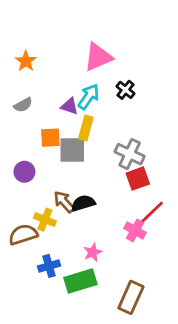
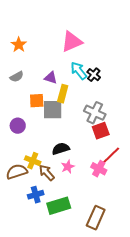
black cross: (125, 90) -> (94, 75), moved
cyan arrow: (89, 97) -> (79, 71), moved, turned -72
brown arrow: (64, 202) -> (47, 173), moved
pink star: (93, 252) -> (68, 167), moved

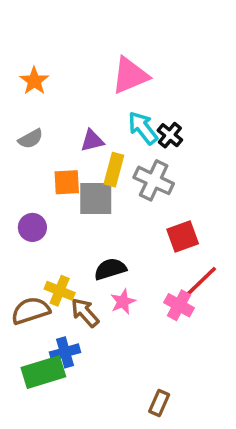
purple triangle: (51, 78) -> (92, 141), turned -32
gray cross: (95, 113) -> (154, 180), moved
green rectangle: (59, 206) -> (43, 372), moved
brown rectangle: (96, 218) -> (159, 403), moved, size x0.6

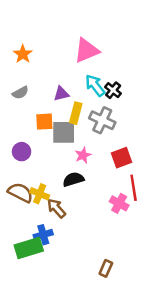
red line: (201, 282) -> (134, 188), turned -55
pink star: (123, 302) -> (83, 155), moved
brown semicircle: (31, 311) -> (20, 193), moved, turned 45

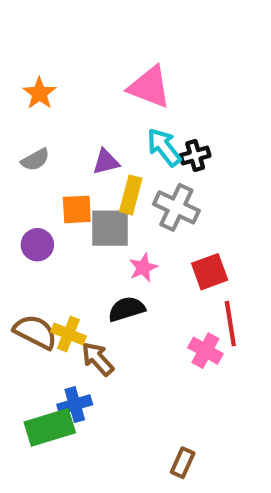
pink triangle: (87, 50) -> (149, 87), turned 44
black cross: (113, 90) -> (195, 155), turned 35
purple circle: (22, 152) -> (37, 245), moved

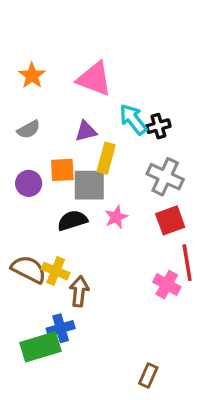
pink triangle: (149, 87) -> (94, 79), moved
gray cross: (176, 207) -> (165, 177), moved
purple circle: (37, 245) -> (29, 183), moved
black semicircle: (127, 309) -> (72, 220), moved
brown arrow: (98, 359) -> (79, 291), turned 48

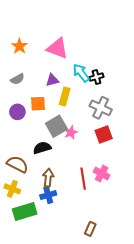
gray square: (89, 185) -> (56, 126), moved, turned -30
black semicircle: (72, 220) -> (42, 148), moved
red line: (187, 263) -> (83, 179), moved
yellow cross: (56, 271) -> (12, 189), moved
blue cross: (61, 328) -> (48, 195), moved

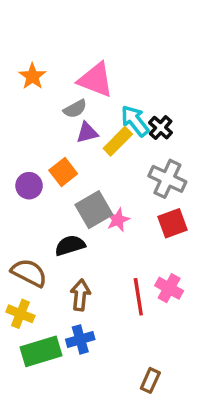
black cross: (96, 77) -> (161, 128), turned -32
gray semicircle: (17, 79) -> (75, 109), moved
yellow rectangle: (65, 96) -> (118, 141), moved, turned 30
orange square: (38, 104) -> (63, 172), turned -35
blue cross: (48, 195) -> (80, 339), moved

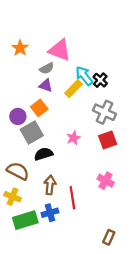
purple triangle: (87, 133) -> (46, 85), moved, turned 32
gray square: (94, 210) -> (32, 133), moved
red line: (138, 297) -> (72, 198), moved
brown rectangle: (150, 380) -> (109, 237), moved

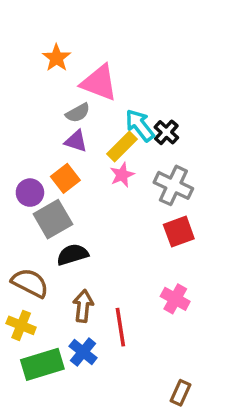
orange star: (20, 48) -> (57, 58), moved
pink star: (73, 138) -> (122, 175), moved
blue cross: (50, 213) -> (83, 352), turned -35

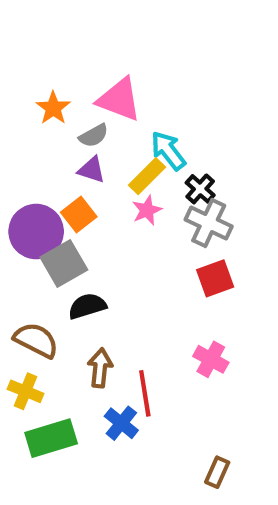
orange star: (57, 58) -> (53, 108), moved
black cross: (166, 132) -> (200, 189), moved
purple circle: (30, 193) -> (36, 232), size x1.6
blue cross: (83, 352) -> (121, 423), moved

